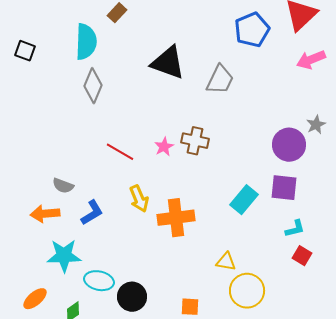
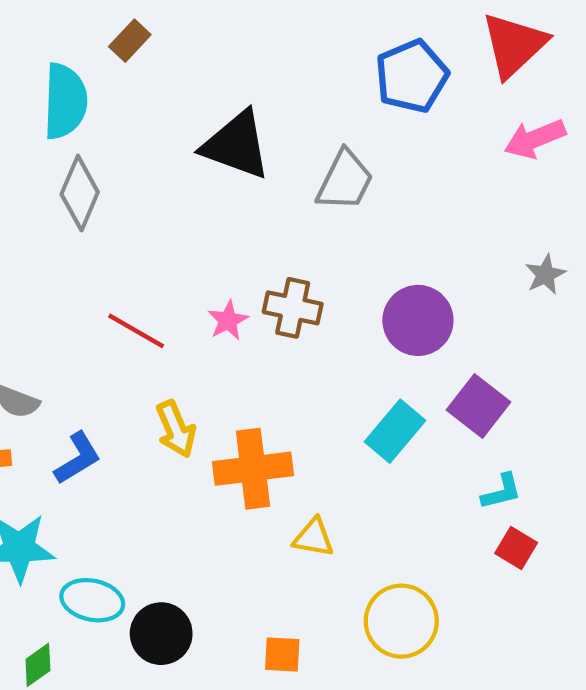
purple circle: (289, 145) -> (418, 320), moved
purple square: (284, 188) -> (479, 406), turned 32
yellow triangle: (226, 262) -> (314, 538), moved

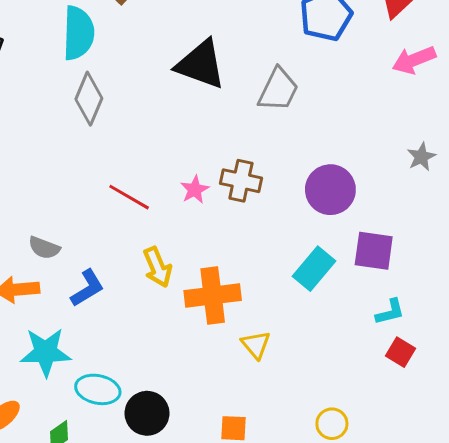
purple square: (479, 406) -> (374, 251), turned -30
yellow triangle: (314, 538) -> (256, 345), turned 40
yellow circle: (401, 621) -> (332, 424), moved, size x0.6

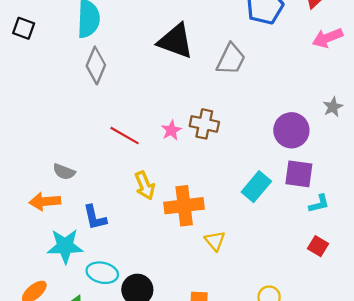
purple circle: (330, 190) -> (291, 130), moved
blue L-shape: (87, 288) -> (95, 217), moved, turned 108
cyan L-shape: (390, 312) -> (319, 204), moved

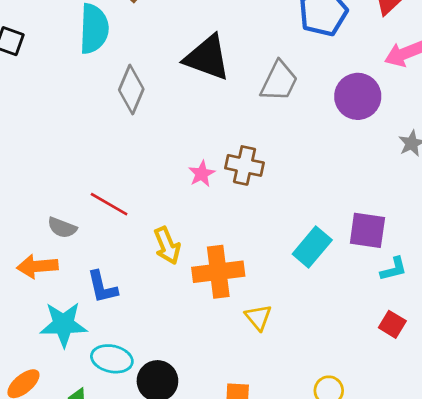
gray diamond: (96, 65) -> (131, 89), moved
purple circle: (291, 130) -> (358, 96), moved
red line: (125, 136) -> (109, 204), moved

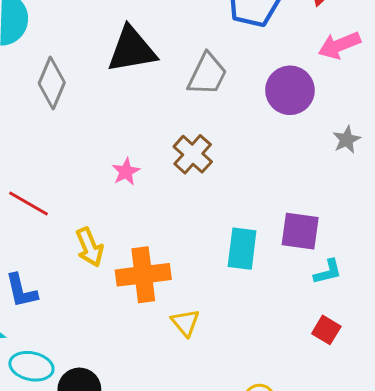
black triangle: (207, 58) -> (132, 50), turned -30
brown cross: (244, 165) -> (193, 154), moved, turned 30
cyan rectangle: (312, 247) -> (242, 249), turned -33

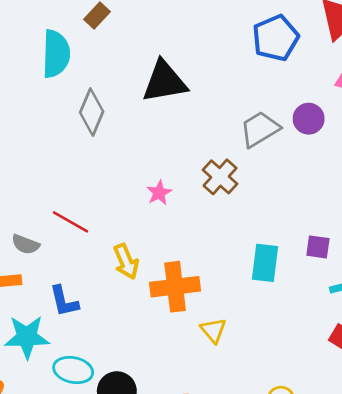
gray trapezoid: (207, 74) -> (260, 129), moved, turned -147
purple circle: (290, 90) -> (309, 119), size x0.7
purple square: (300, 231) -> (318, 247), size x0.7

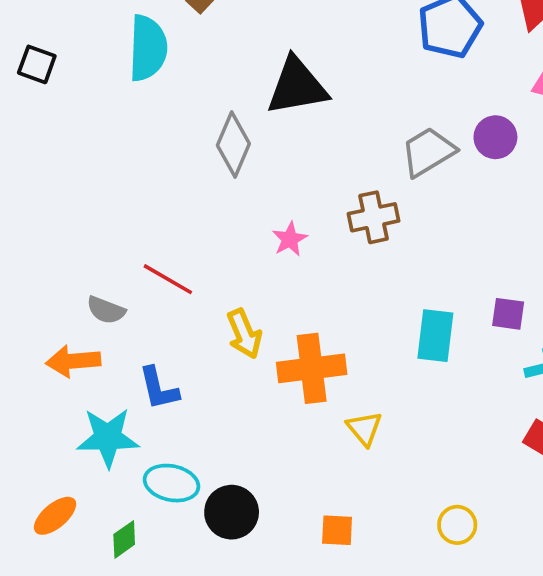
gray diamond: (92, 112) -> (233, 145), moved
brown cross: (220, 177) -> (374, 217), turned 36

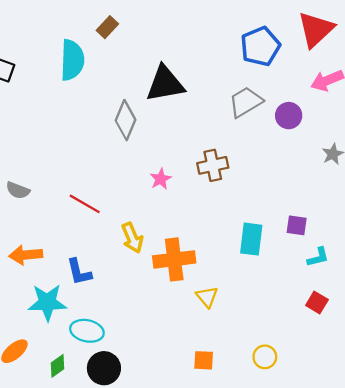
gray trapezoid: (428, 152) -> (246, 102), moved
gray semicircle: (106, 310) -> (18, 190), moved
black circle: (232, 512) -> (104, 368), moved
orange square: (337, 530) -> (204, 360), moved

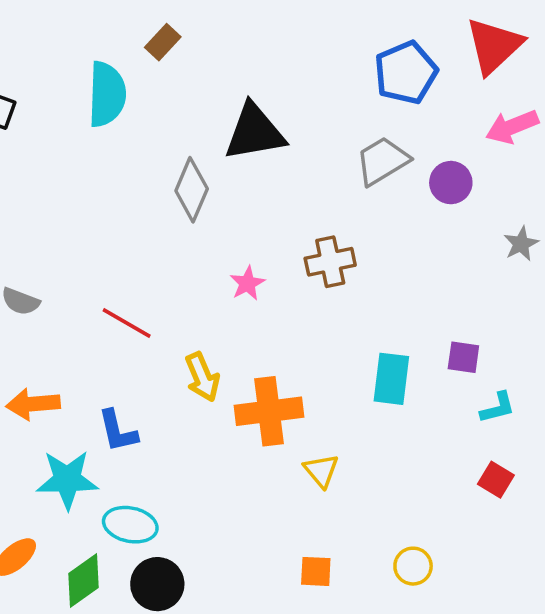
green diamond: (58, 366) -> (83, 580), size x1.4

